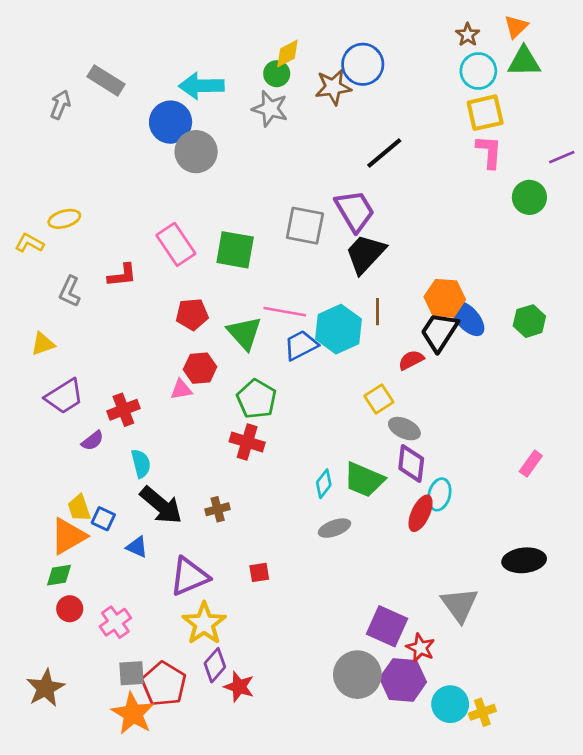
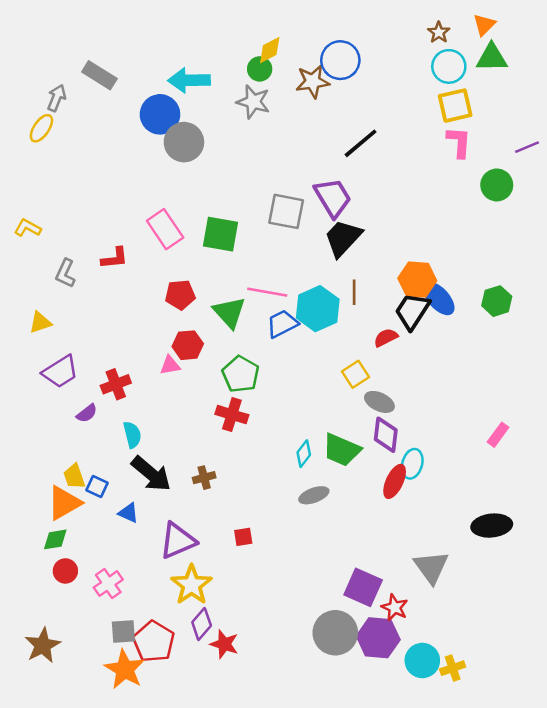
yellow ellipse: (64, 219) -> (41, 128), moved, turned -40

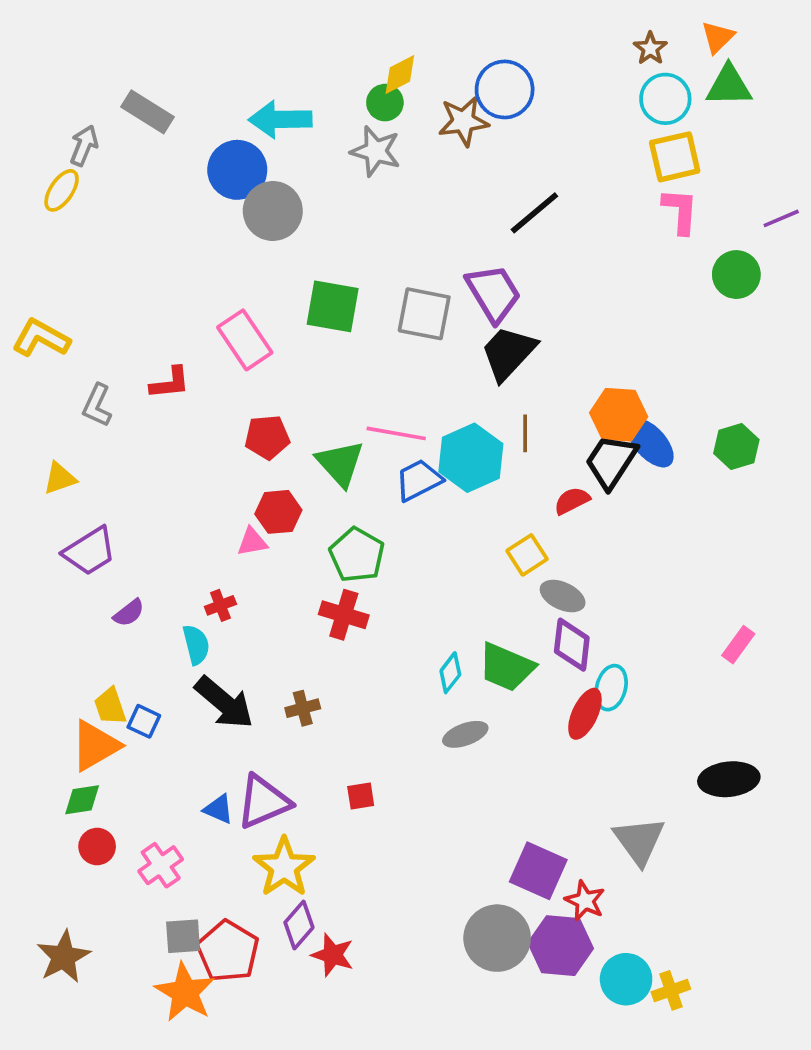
yellow L-shape: (28, 228) -> (41, 338), size x1.4
green square: (221, 234) -> (333, 306), moved
red cross: (116, 384) -> (220, 605), moved, size x0.7
blue triangle: (128, 513) -> (219, 809), moved

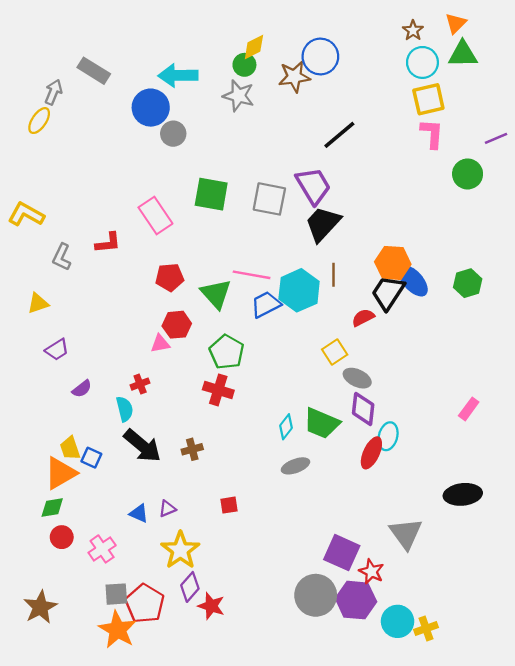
gray circle: (273, 211) -> (173, 134), size x0.7
purple trapezoid: (90, 551) -> (57, 350), size x0.7
purple triangle: (263, 802) -> (167, 509), size x0.5

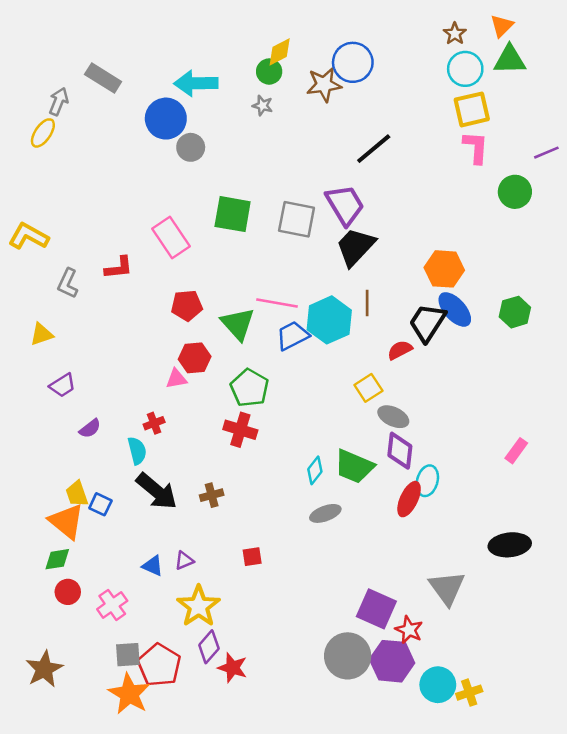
gray star: (239, 96) -> (263, 106), size x0.6
orange hexagon: (393, 263) -> (444, 269), moved
orange triangle: (61, 473) -> (66, 521), turned -51

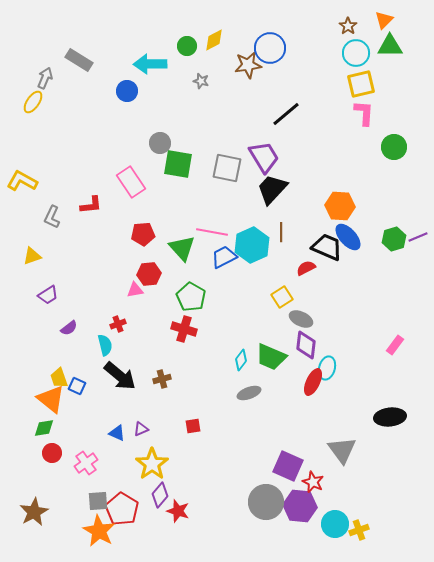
green circle: (269, 72) -> (187, 46), moved
blue circle: (166, 119) -> (127, 91), size x0.7
gray circle: (191, 147) -> (160, 143), moved
purple line: (546, 153) -> (418, 237), moved
black trapezoid: (427, 323) -> (327, 247), turned 80

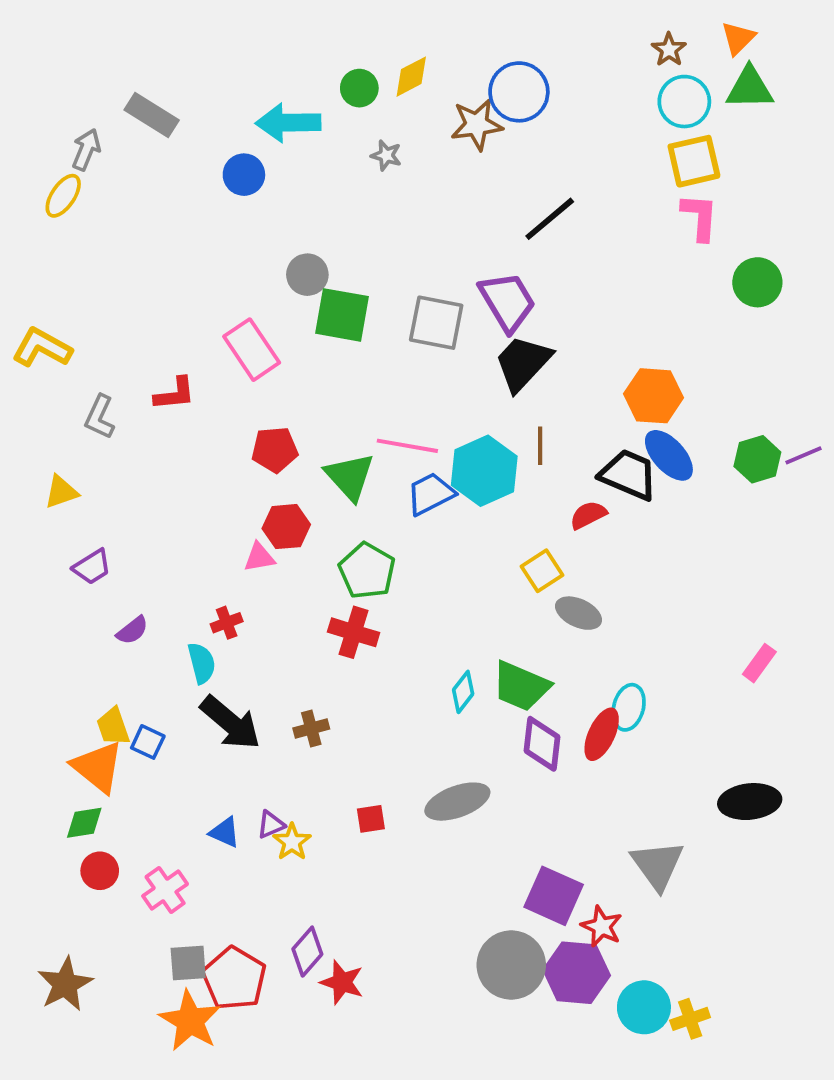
purple diamond: (306, 345) -> (542, 744), moved
gray ellipse: (249, 393) -> (457, 802), moved, size x1.4
yellow star: (152, 464) -> (292, 842), moved, size x0.6

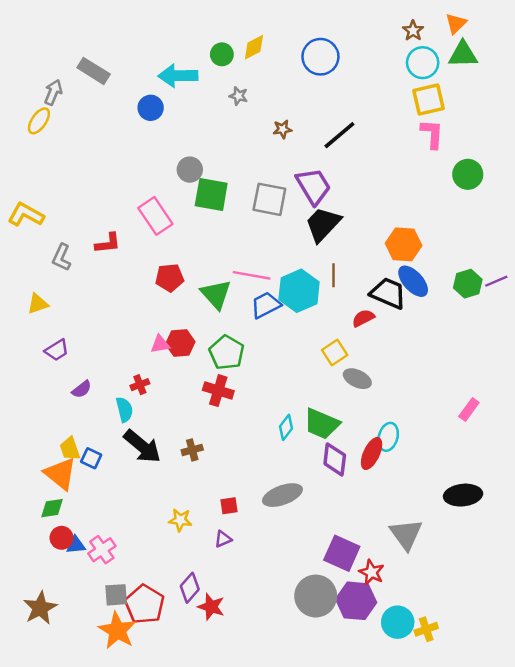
brown star: (477, 125) -> (282, 129), moved, size x0.6
red hexagon: (286, 527) -> (180, 343), moved
purple triangle: (271, 825) -> (223, 539), moved
blue triangle: (225, 832) -> (76, 545), moved, turned -30
yellow star: (292, 842) -> (180, 520), turned -30

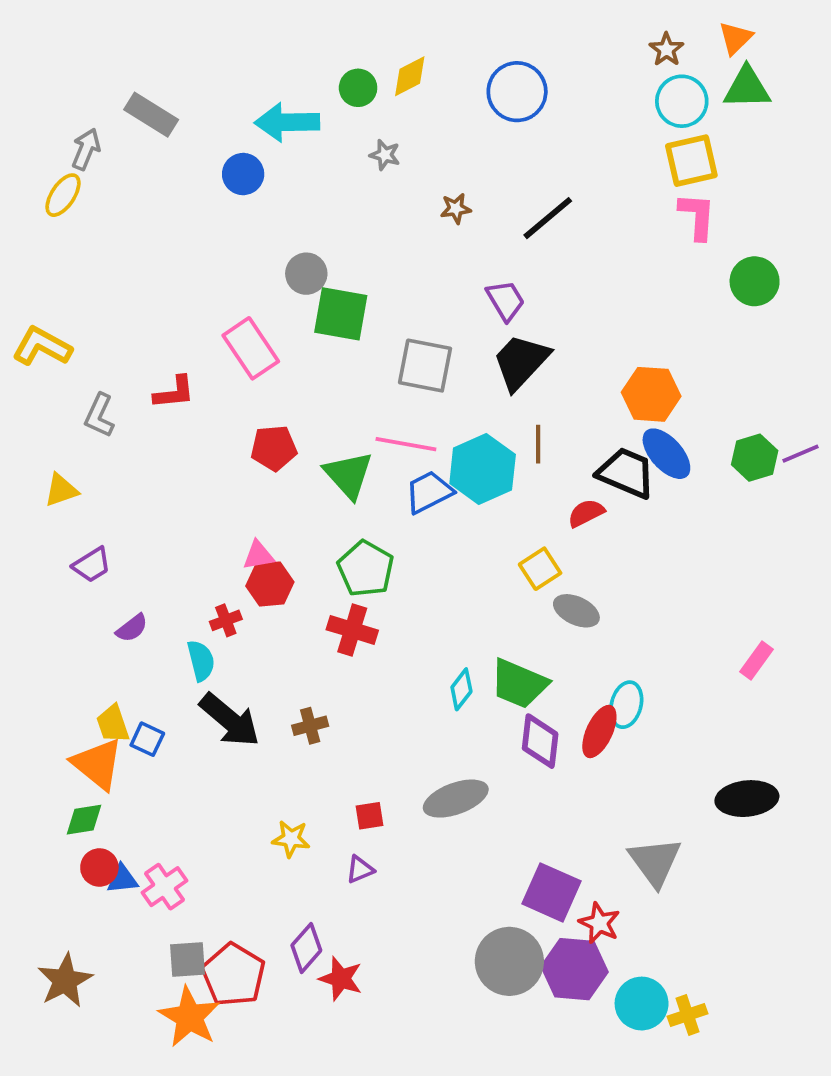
purple trapezoid: (313, 186) -> (506, 300), size x0.7
gray square: (269, 199) -> (425, 366), moved
red hexagon: (180, 343) -> (270, 584), moved

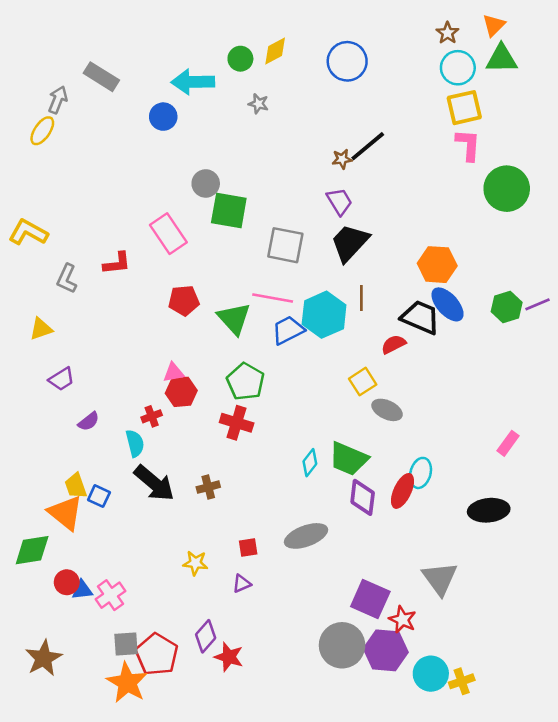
brown star: (456, 208) -> (342, 159), moved
green circle: (755, 281) -> (507, 189), size x1.4
black ellipse: (747, 799) -> (489, 510), moved
green diamond: (84, 820) -> (32, 550), moved, size x1.4

